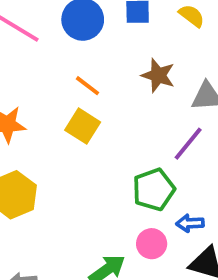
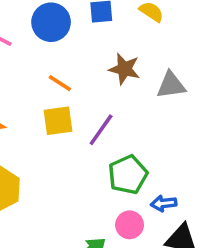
yellow square: (83, 126) -> (58, 121), turned -36
purple line: (188, 144) -> (101, 130), moved

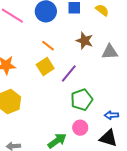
yellow square: (58, 121) -> (45, 67), turned -30
blue arrow: (164, 203) -> (111, 115), moved

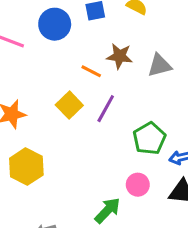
orange line: (48, 46) -> (91, 71), moved
green pentagon: (82, 100) -> (149, 138), moved

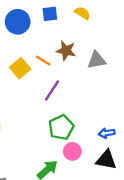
yellow square: (69, 105) -> (20, 68), moved
green pentagon: (149, 138) -> (61, 127), moved

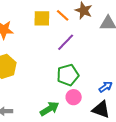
yellow square: (20, 68) -> (42, 18), turned 30
blue arrow: (107, 133) -> (106, 87), turned 144

